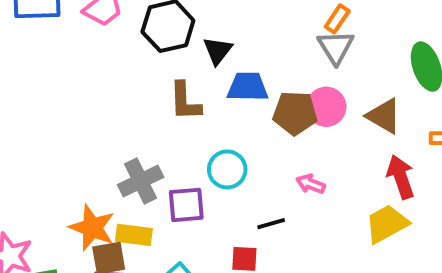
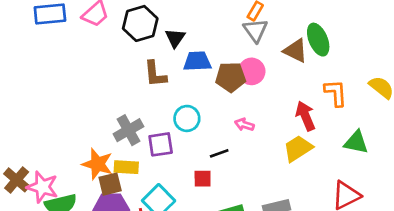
brown triangle: (384, 116) -> (296, 51), moved

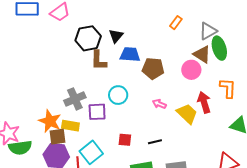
black hexagon: (140, 23) -> (88, 38), moved
gray triangle: (255, 30) -> (208, 31), moved, turned 30
pink circle: (252, 71) -> (191, 70), moved
yellow trapezoid: (298, 148) -> (187, 114), moved, turned 70
black line: (219, 153) -> (155, 142), moved

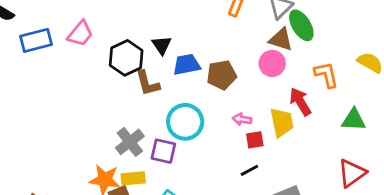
cyan circle: (118, 95) -> (185, 122), size x1.4
purple square: (97, 112) -> (163, 151), turned 30
yellow trapezoid: (187, 114) -> (282, 122), turned 50
red square: (125, 140) -> (255, 140), moved

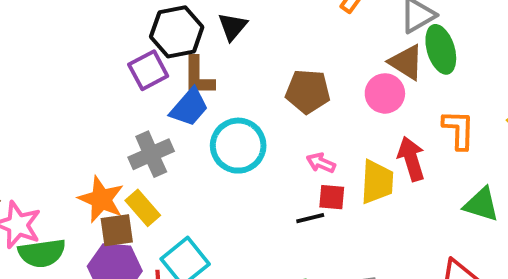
blue trapezoid: (187, 65) -> (189, 107), moved, turned 128
purple square: (163, 151) -> (148, 70), moved, turned 35
black line: (249, 170) -> (310, 218), moved
yellow rectangle: (133, 178) -> (143, 208), turned 40

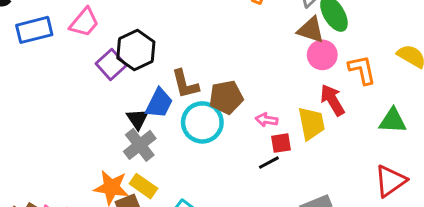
black triangle: (233, 27) -> (137, 119), moved
purple square: (148, 70) -> (111, 65), moved
brown L-shape: (198, 76) -> (185, 84), moved
brown pentagon: (308, 91) -> (226, 97), moved
pink circle: (385, 93) -> (322, 55), moved

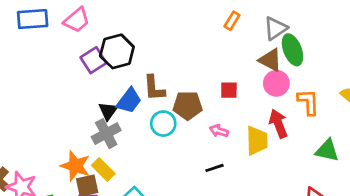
cyan circle: (202, 122) -> (163, 124), size x0.7
red square: (281, 143) -> (229, 90), moved

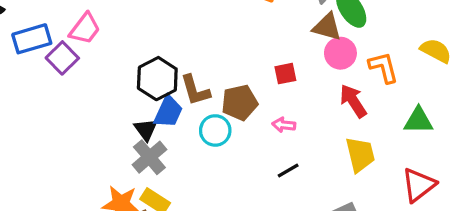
black hexagon: (117, 51) -> (157, 79), moved
purple square: (93, 60) -> (62, 58), moved
yellow trapezoid: (257, 141) -> (360, 155), moved

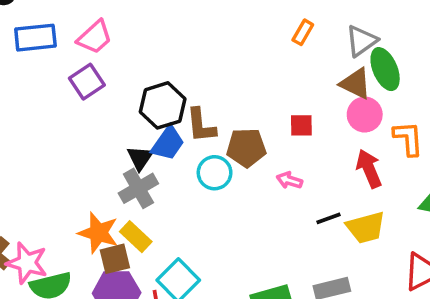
purple square: (62, 58) -> (87, 82), moved
yellow trapezoid: (360, 155) -> (366, 228), turned 78
black line: (288, 170) -> (329, 218), moved

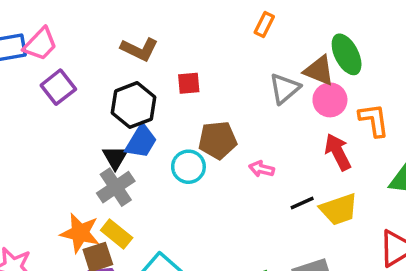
pink trapezoid: (95, 37) -> (40, 44), moved
gray triangle: (361, 41) -> (285, 89), moved
brown L-shape: (201, 125) -> (139, 49), moved, turned -54
red square: (301, 125) -> (189, 83), moved

